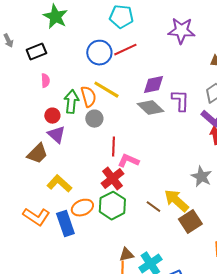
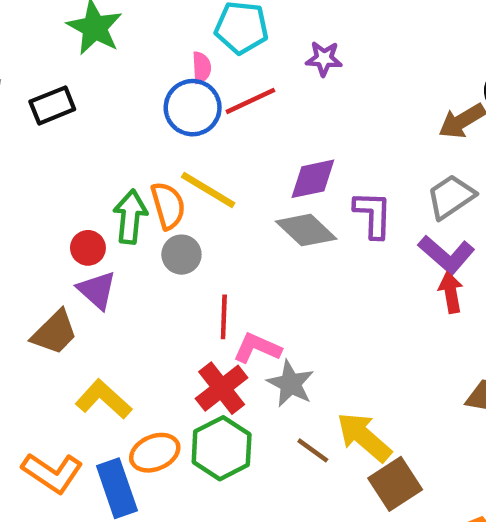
purple star: (181, 31) -> (324, 59), moved, size x0.6
pink semicircle: (45, 81) -> (202, 68), moved
gray star: (201, 177) -> (291, 384), moved

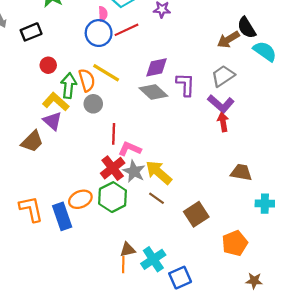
red circle: (88, 248) -> (48, 65), moved
gray star: (291, 384) -> (134, 171), moved
yellow L-shape: (104, 399) -> (56, 102), moved
yellow arrow: (364, 437) -> (159, 172), moved
orange L-shape: (52, 473) -> (31, 209), turned -136

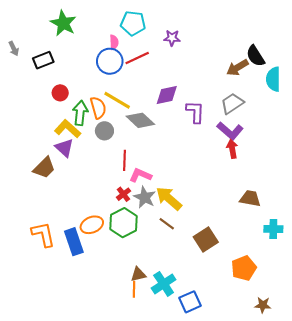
cyan semicircle: (265, 51) -> (273, 79), turned -125
gray diamond: (153, 92) -> (140, 120), moved
red cross: (113, 168) -> (123, 194), size x0.6

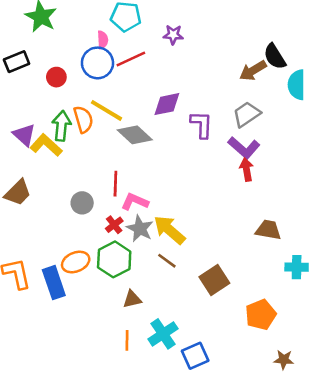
red circle: (60, 93) -> (56, 77), moved
gray circle: (104, 131) -> (82, 203), moved
purple triangle: (64, 148) -> (24, 135), moved
brown triangle: (138, 274) -> (132, 299), moved

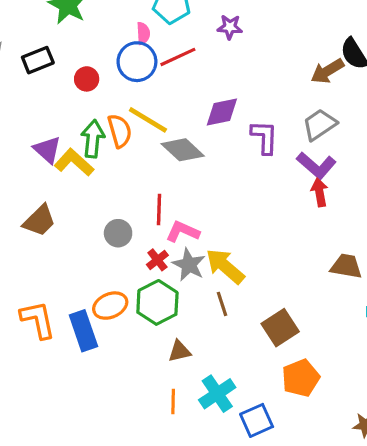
brown line: (167, 261) -> (222, 304), turned 36
orange pentagon: (261, 315) -> (301, 378), moved

